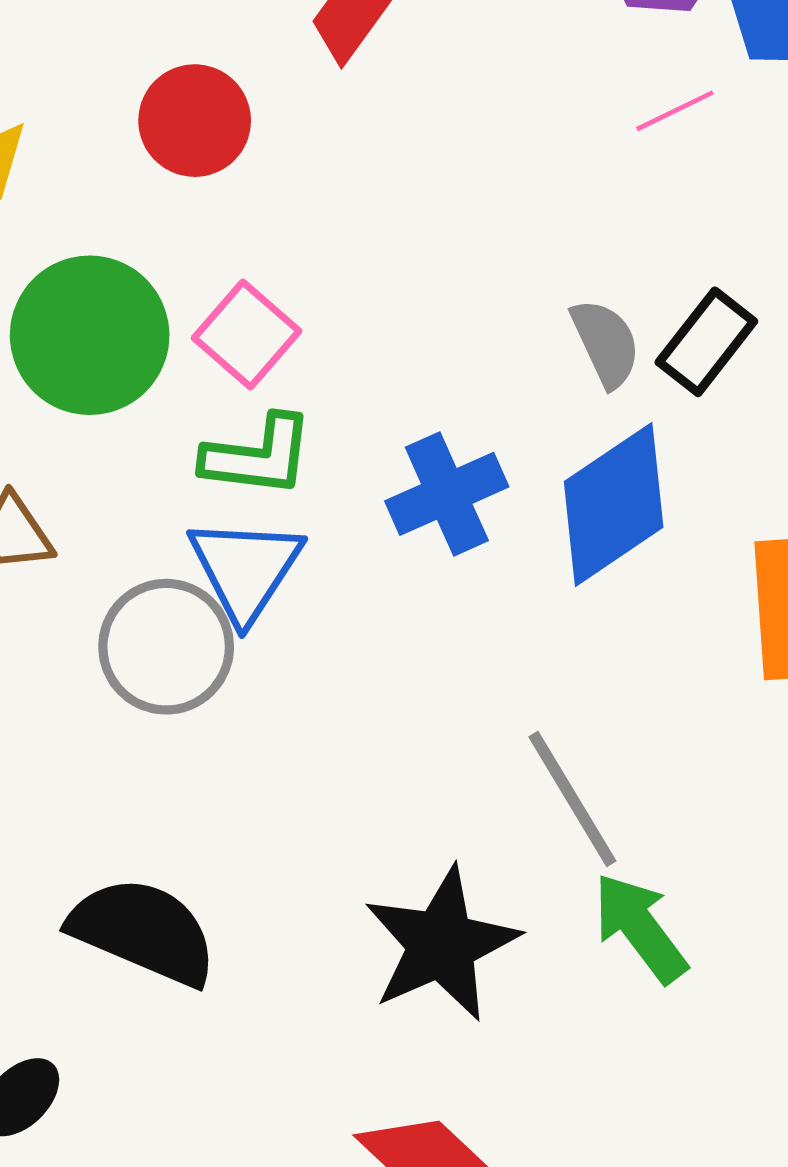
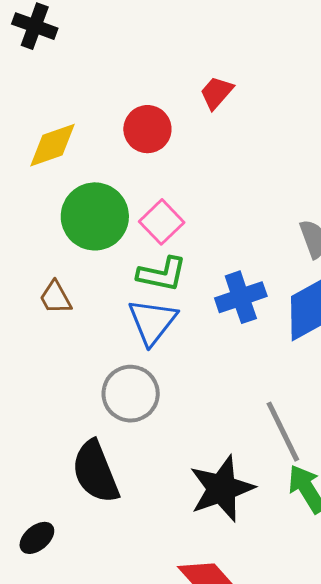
gray circle: (166, 647) -> (131, 394), moved
black semicircle: (143, 931) -> (95, 472), turned -140

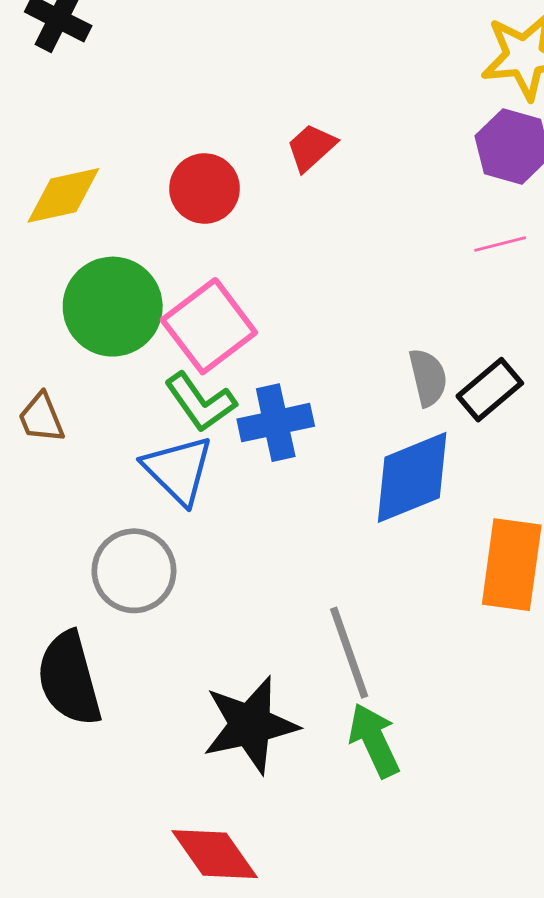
pink square: (162, 222) -> (209, 326), size x1.4
green L-shape: (162, 274) -> (200, 402), turned 36
blue cross: (241, 297) -> (276, 423), moved
blue triangle: (152, 322) -> (178, 470), turned -30

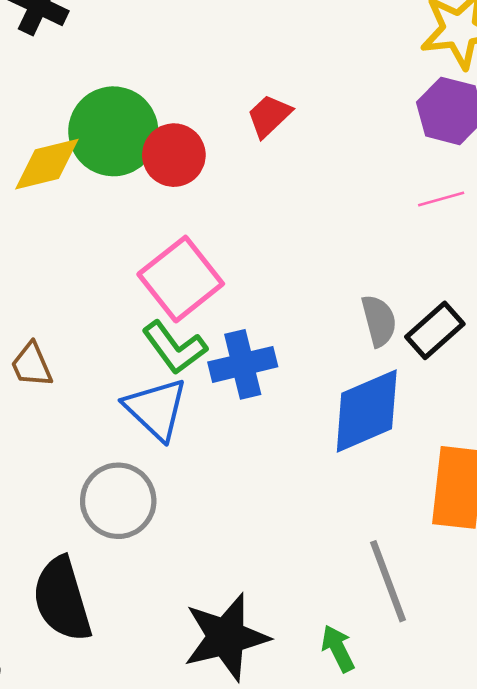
green circle: (113, 307) -> (113, 131), moved
gray line: (349, 653) -> (388, 581), moved
green arrow: (374, 740) -> (338, 648), size x0.7

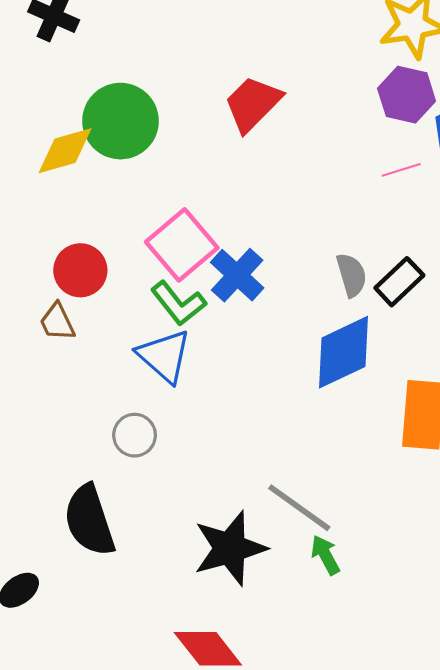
red trapezoid: (269, 116) -> (253, 104), size x1.5
red circle: (174, 155) -> (80, 270), moved
blue cross: (243, 364) -> (237, 275), moved, turned -32
gray circle: (118, 501) -> (135, 435), size x0.7
gray line: (388, 581) -> (299, 508), moved, turned -32

